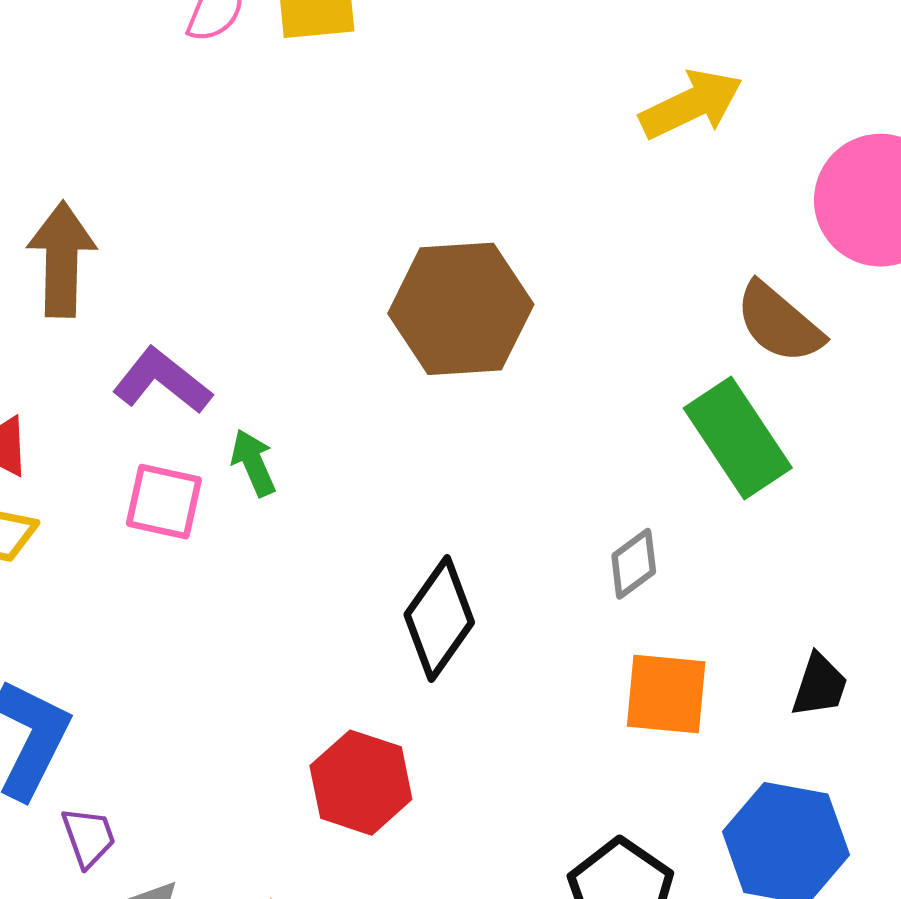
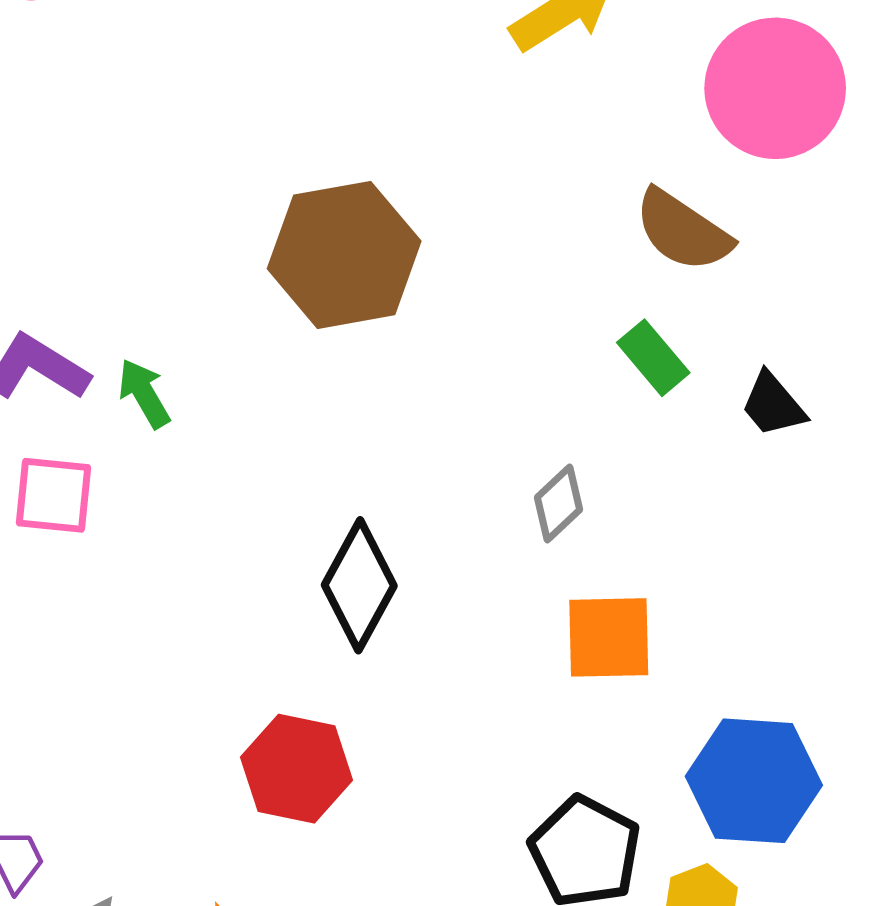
green rectangle: (738, 438) -> (653, 358), size x0.6
green arrow: (253, 463) -> (144, 393), moved
black trapezoid: (820, 685) -> (773, 405), moved, turned 128

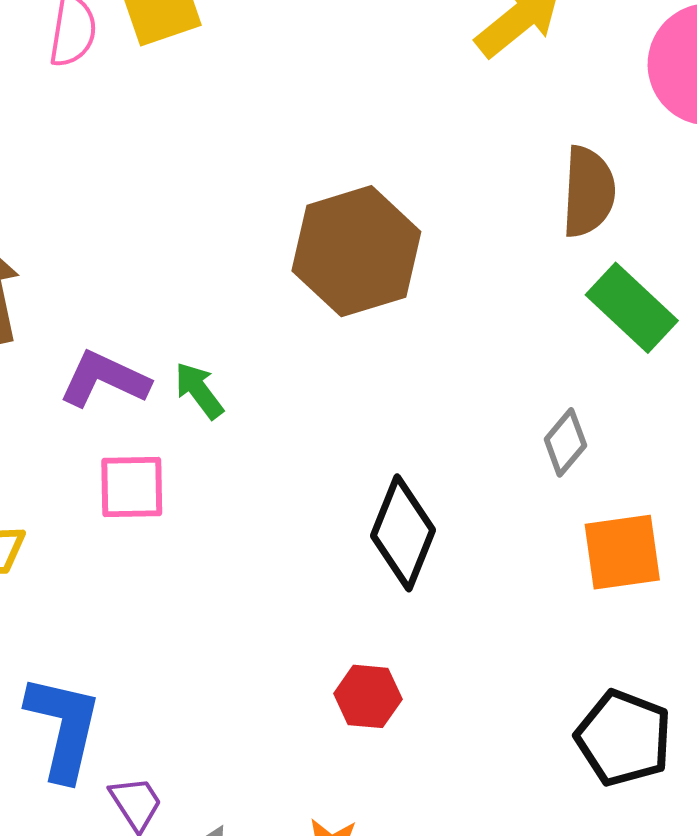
brown semicircle: (683, 231) -> (588, 192), moved, turned -114
green rectangle: (653, 358) -> (632, 308), size x1.4
red hexagon: (296, 769) -> (368, 696), size x0.7

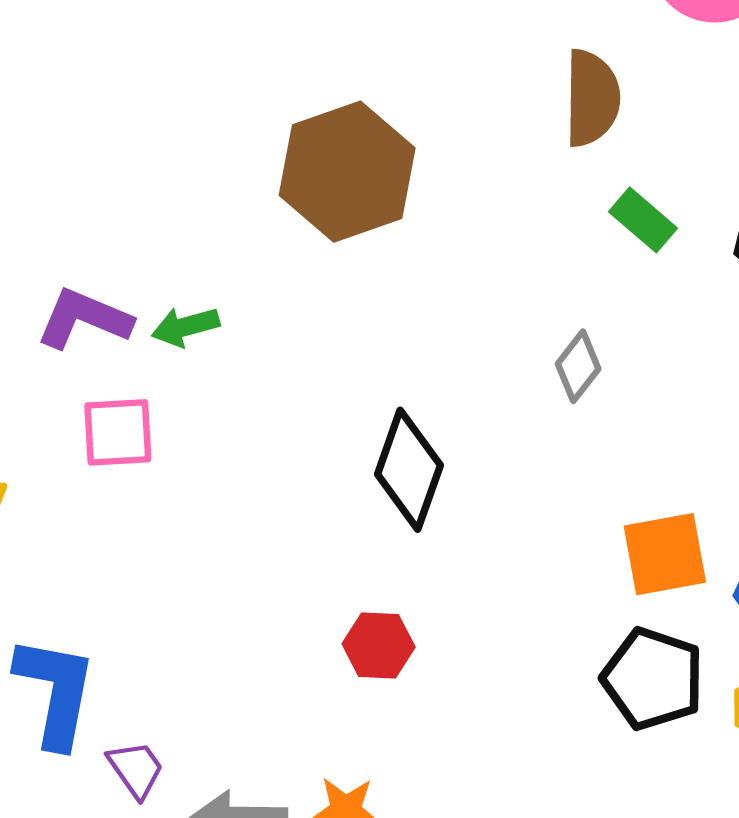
green rectangle: (632, 308) -> (643, 220), size x0.7
green arrow: (199, 390) -> (185, 327), turned -66
orange square: (622, 552) -> (665, 554), moved

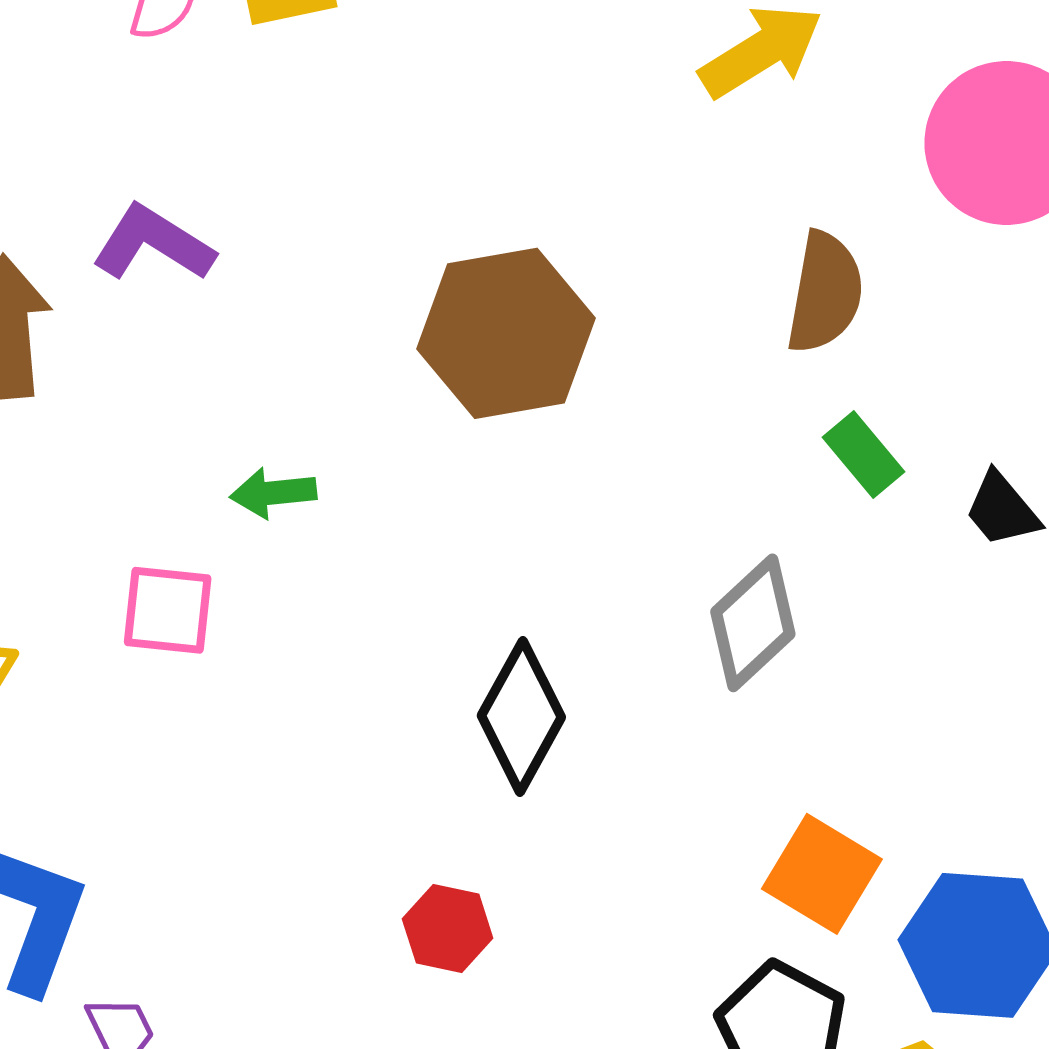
purple L-shape: (84, 319) -> (153, 243), moved
gray diamond: (578, 366) -> (753, 623), size x1.5
orange square: (665, 554) -> (822, 874), turned 32

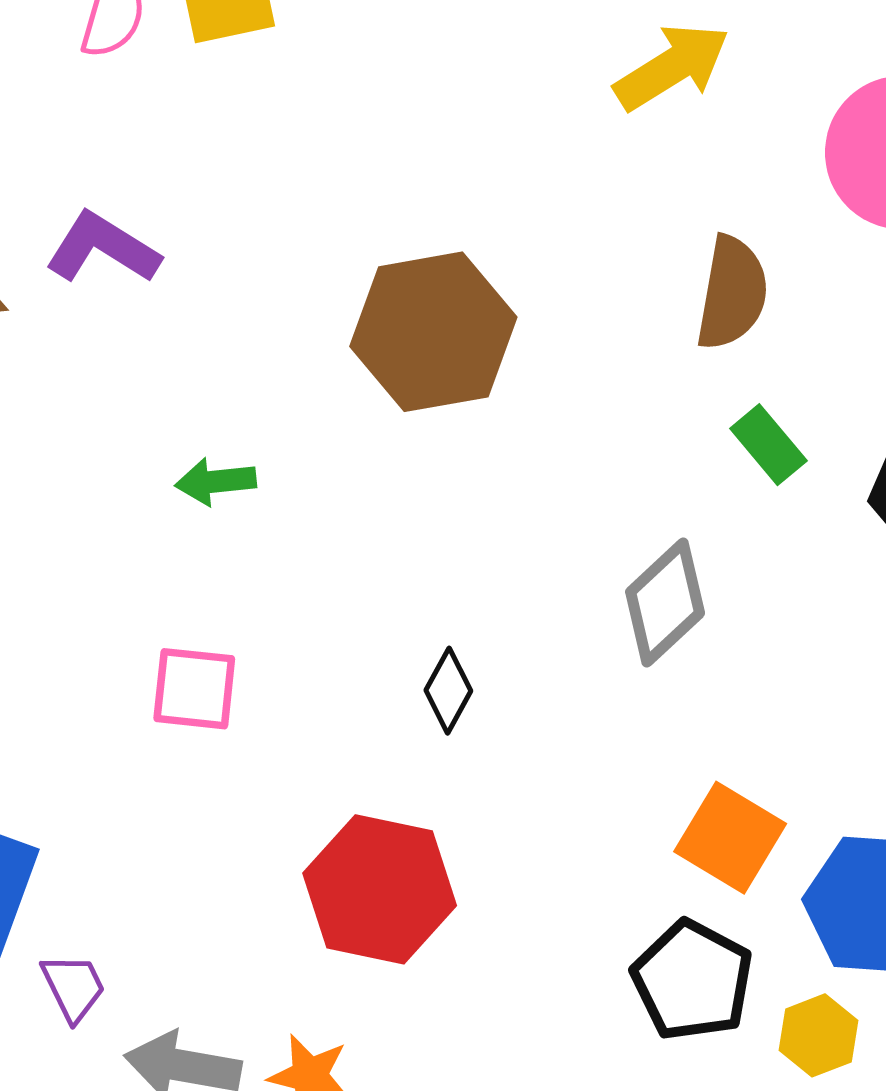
pink square: (168, 610) -> (194, 689), moved
black diamond: (521, 716) -> (448, 691), size x0.6
red hexagon: (448, 929) -> (380, 889), size x1.8

